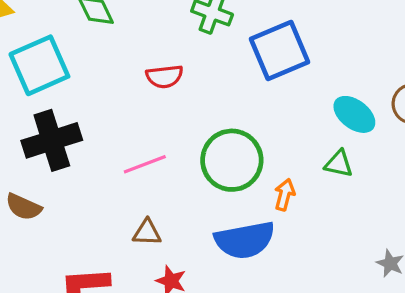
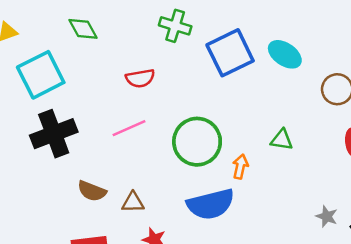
cyan ellipse: (354, 114) -> (285, 54), moved
pink line: (145, 164) -> (129, 128), moved
brown semicircle: (24, 207) -> (92, 191), moved

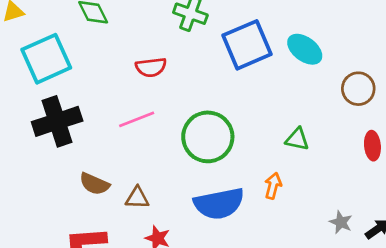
orange arrow: (240, 167) -> (273, 186), moved

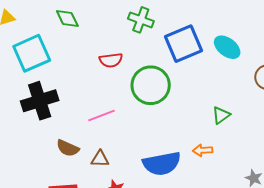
pink line: (137, 119) -> (101, 115), moved
green circle: (208, 137) -> (151, 85), moved
green triangle: (297, 139) -> (221, 115), turned -48
orange arrow: (273, 186) -> (203, 150), turned -108

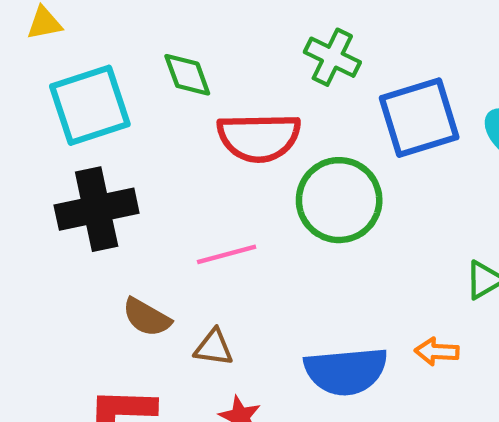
green diamond: (67, 18) -> (187, 75), moved
red semicircle: (111, 60) -> (259, 137), size x1.6

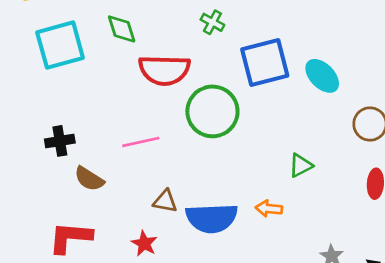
green cross: (332, 57) -> (212, 22), size x0.7
black cross: (97, 209) -> (60, 141), moved, size x0.6
brown triangle: (214, 348) -> (165, 201), moved

